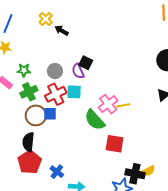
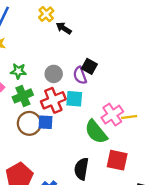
black semicircle: (28, 142) -> (81, 169), moved

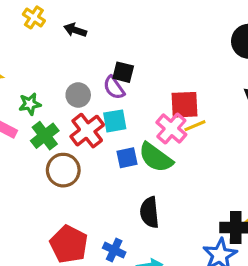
yellow cross: (46, 14) -> (34, 17), moved
blue square: (46, 122) -> (127, 158), moved
red square: (117, 160) -> (184, 105), moved

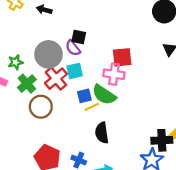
gray circle: (78, 95) -> (48, 54), size x1.6
yellow line: (195, 126) -> (92, 107), moved
pink cross: (171, 129) -> (114, 74), turned -30

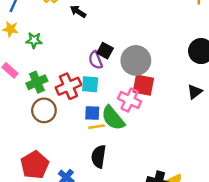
gray circle: (48, 54) -> (136, 60), moved
green star: (15, 62) -> (34, 40), moved

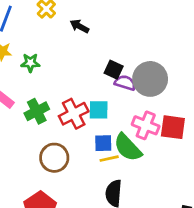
purple semicircle: (96, 60) -> (125, 83), moved, turned 132
red square: (143, 85) -> (173, 127), moved
brown circle: (44, 110) -> (54, 158), moved

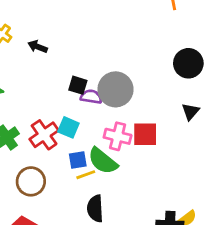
cyan square: (99, 110) -> (68, 127), turned 30

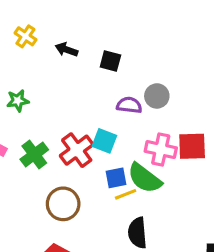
black square: (78, 85) -> (110, 61), moved
gray circle: (116, 89) -> (157, 96), size x0.6

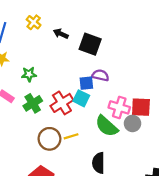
black square: (110, 61) -> (90, 44), size x1.5
gray circle: (157, 96) -> (133, 123), moved
green star: (18, 101) -> (29, 74), moved
blue square: (116, 178) -> (86, 83), moved
yellow line: (126, 194) -> (71, 136), moved

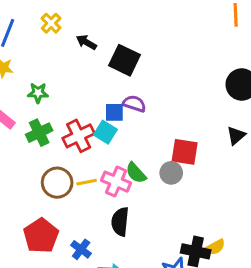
pink cross: (119, 107) -> (116, 182), moved
green semicircle: (107, 126) -> (136, 173), size x0.7

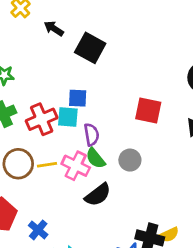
purple semicircle: (134, 104) -> (91, 135), moved, turned 60
cyan square: (105, 132) -> (68, 117), turned -30
red square: (185, 152) -> (148, 111), moved
black semicircle: (120, 222) -> (98, 195), moved, turned -136

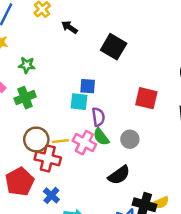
black square: (90, 48) -> (114, 47), moved
red cross: (42, 119) -> (48, 158), moved, turned 35
black semicircle: (98, 195) -> (119, 175), moved

